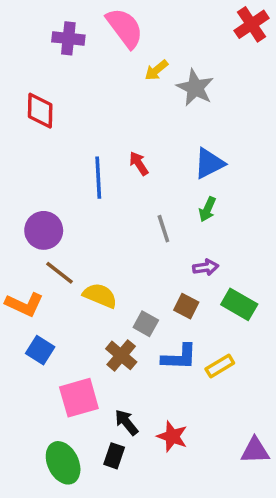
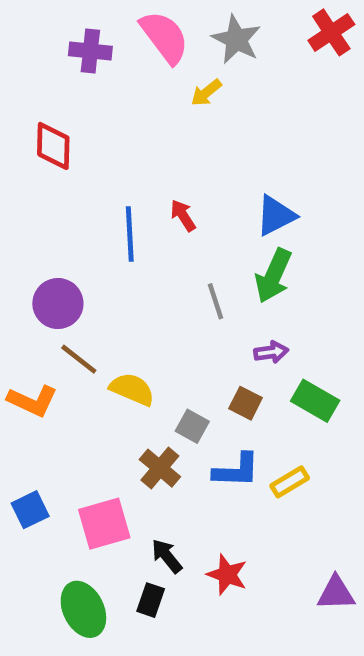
gray star: (195, 88) -> (236, 39), moved
green arrow: (207, 209) -> (273, 276), size x1.6
blue square: (40, 350) -> (30, 510), moved, turned 32

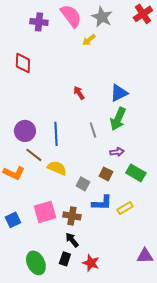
blue line: (130, 234) -> (56, 134), moved
brown cross: (160, 468) -> (72, 216), moved, turned -30
pink square: (104, 524) -> (45, 212), moved
red star: (227, 575) -> (91, 263), moved

